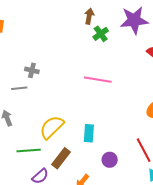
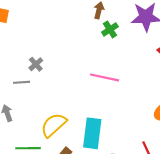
gray cross: (32, 70) -> (36, 64), turned 32
cyan rectangle: (89, 133) -> (92, 133), size x1.6

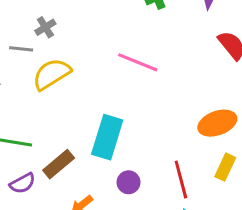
yellow semicircle: (54, 125) -> (52, 74), moved

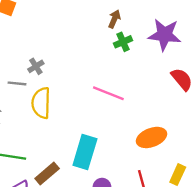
yellow semicircle: (52, 74) -> (41, 103), turned -56
orange ellipse: (217, 123) -> (152, 137), moved

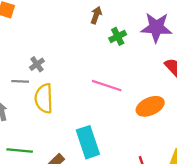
brown arrow: (114, 19) -> (96, 15), moved
orange ellipse: (152, 137) -> (150, 106), moved
cyan rectangle: (85, 152) -> (88, 142), turned -32

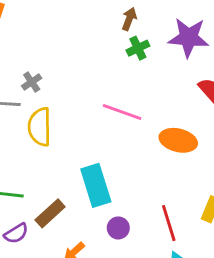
brown arrow: (96, 15) -> (129, 19), moved
orange ellipse: (150, 106) -> (178, 140), turned 36

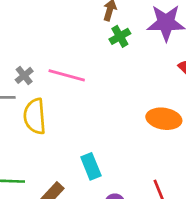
pink line: (122, 112) -> (67, 75), moved
cyan rectangle: (96, 185) -> (91, 166), size x0.7

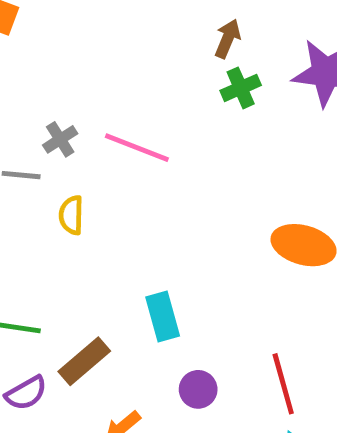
yellow semicircle: (35, 116) -> (71, 215), size x0.6

